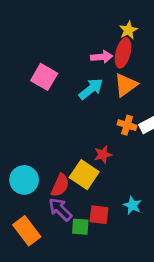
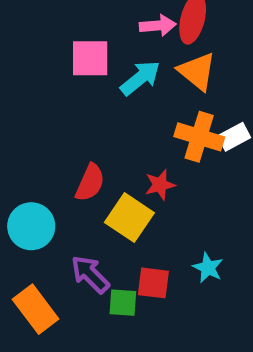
pink square: (44, 77) -> (90, 58), moved, turned -30
orange triangle: (126, 85) -> (197, 71), turned -45
orange cross: (127, 125) -> (199, 137), size x1.5
red semicircle: (60, 185) -> (90, 183), moved

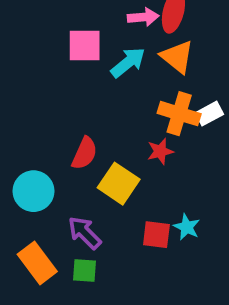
red star: (160, 185) -> (160, 151), moved
red square: (153, 283) -> (156, 235), moved
green square: (123, 303) -> (85, 271), moved

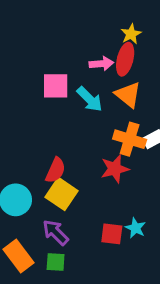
cyan arrow: (128, 62) -> (90, 99), turned 84
red star: (160, 151) -> (115, 169), size x1.4
yellow square: (119, 184) -> (61, 194), moved

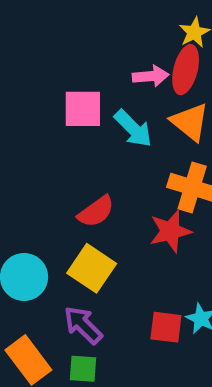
red semicircle: (56, 170) -> (96, 211), moved, turned 30

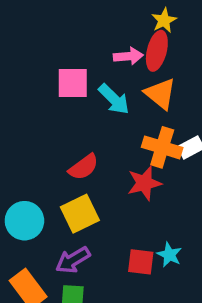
yellow square: (92, 268) -> (80, 214), turned 30
purple arrow: (83, 325) -> (73, 260), turned -76

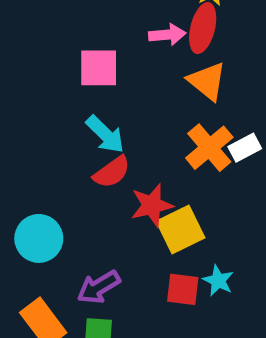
cyan arrow: (114, 99) -> (105, 134), moved
orange cross: (162, 147) -> (209, 148), turned 33
red star: (144, 183) -> (152, 205), moved
yellow square: (80, 214) -> (181, 230), moved

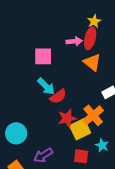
orange cross: (209, 148) -> (93, 115), moved
red semicircle: (112, 172) -> (58, 96), moved
cyan star: (218, 281) -> (102, 145), moved

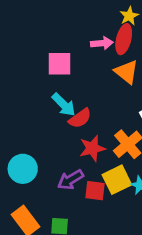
yellow square: (80, 129) -> (117, 180), moved
purple arrow: (43, 155) -> (70, 180), moved
red square: (81, 156) -> (95, 191), moved

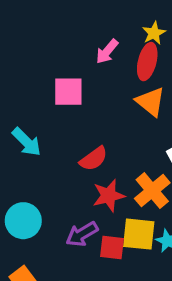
pink arrow: (102, 43) -> (107, 51), moved, turned 135
cyan arrow: (64, 105) -> (27, 142), moved
yellow square: (117, 180) -> (139, 234), turned 32

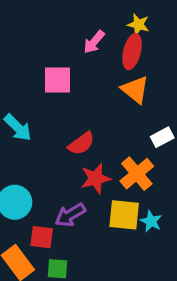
yellow star: (154, 33) -> (138, 25), turned -30
red square: (112, 248) -> (42, 237), moved

